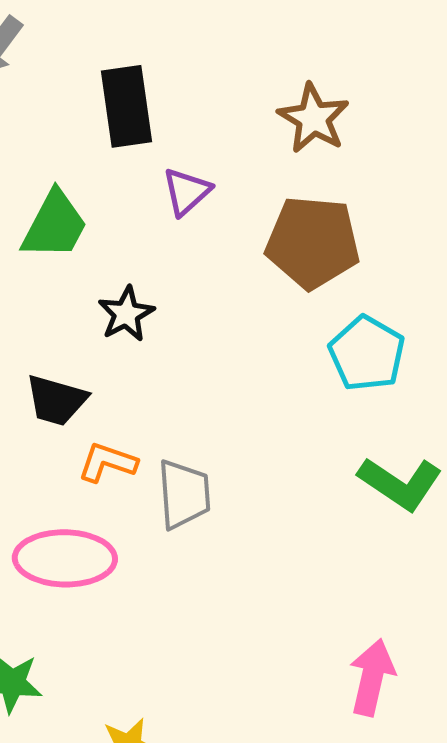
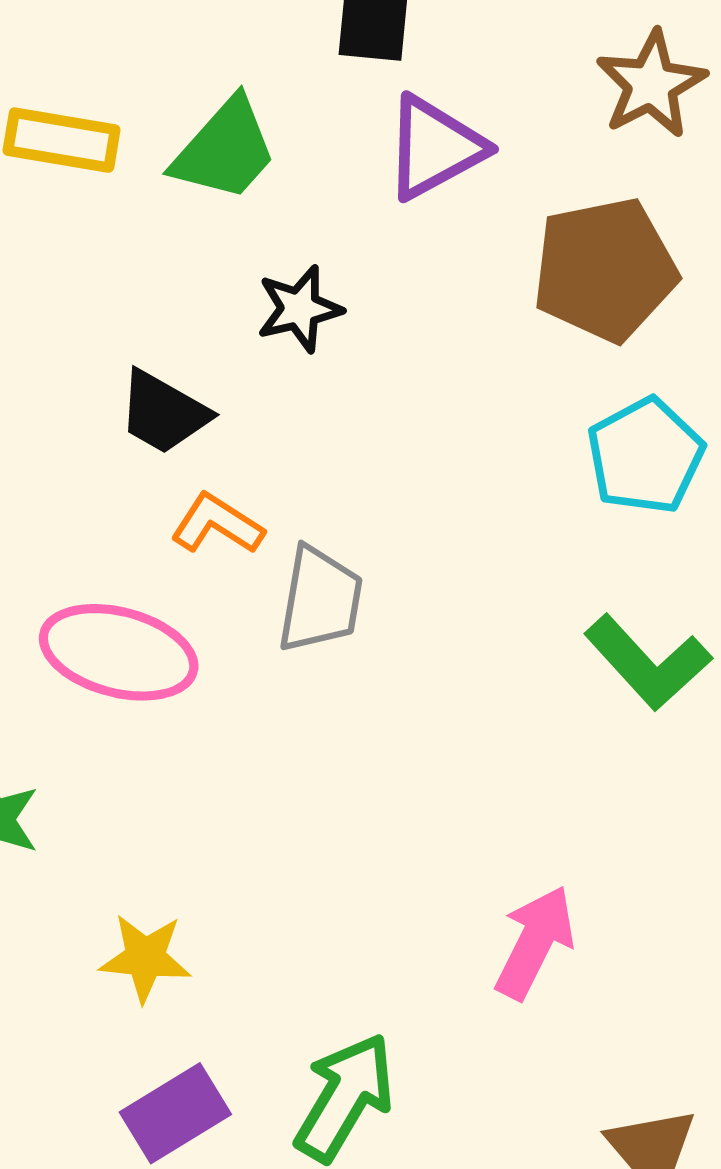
purple triangle: (186, 192) -> (434, 148), size x1.4
brown pentagon: (313, 242) -> (605, 270), turned -30

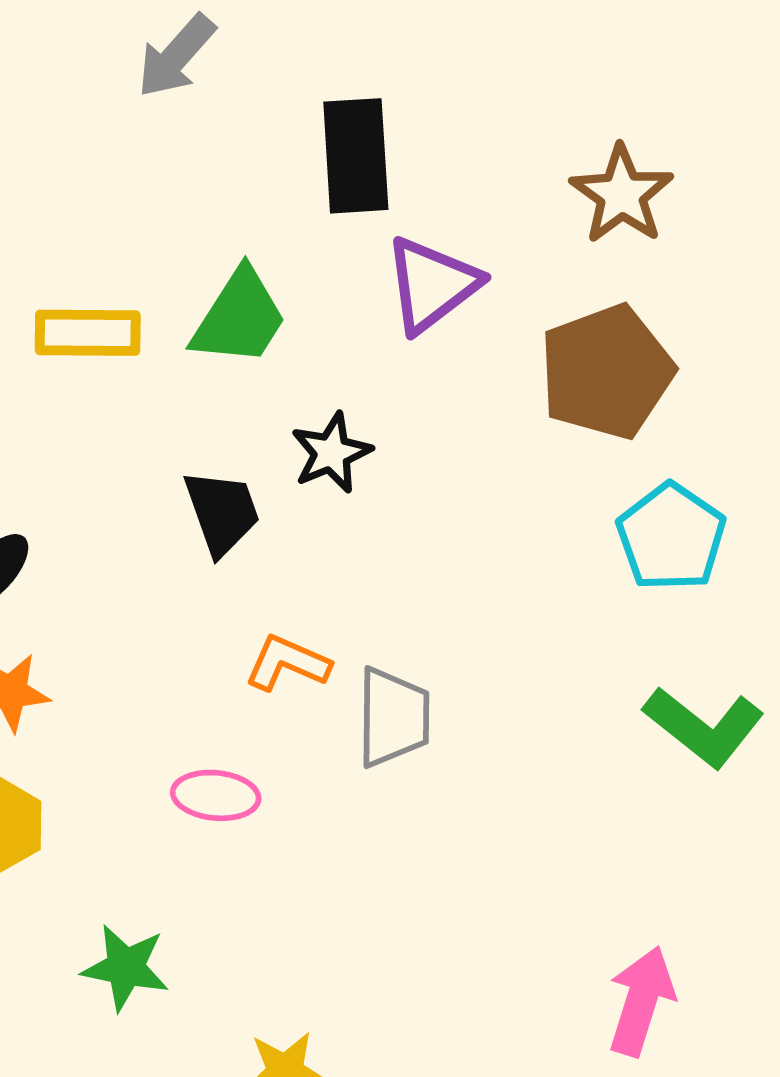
black trapezoid: (163, 412) -> (222, 512), moved, turned -130
pink ellipse: (119, 652) -> (216, 795), size x0.6

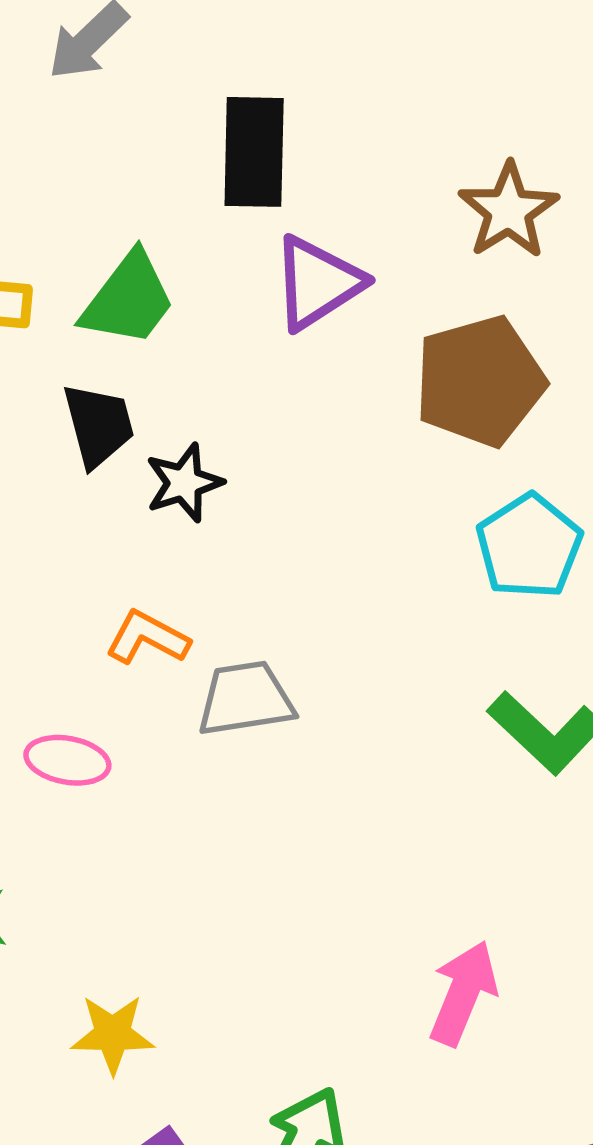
black star: (331, 453) -> (184, 483), moved
black trapezoid: (222, 512) -> (98, 425), moved
gray trapezoid: (393, 717) -> (246, 699), turned -104

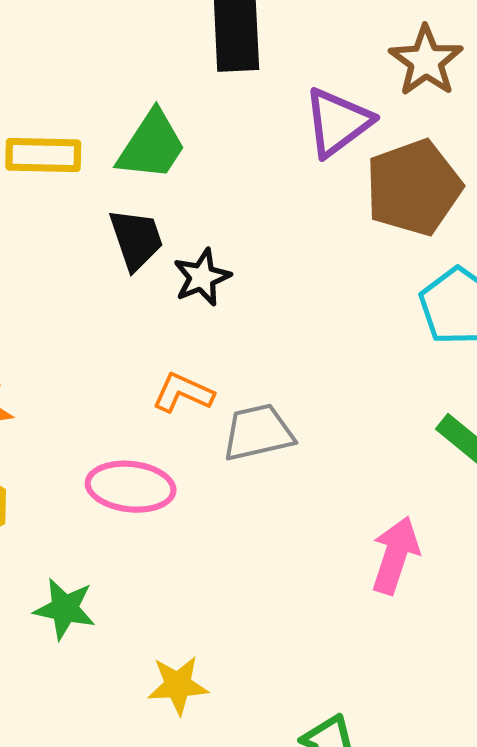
purple triangle: (317, 283) -> (338, 122), moved
pink ellipse: (67, 760) -> (131, 487), size x1.4
pink arrow: (463, 993) -> (395, 555), moved

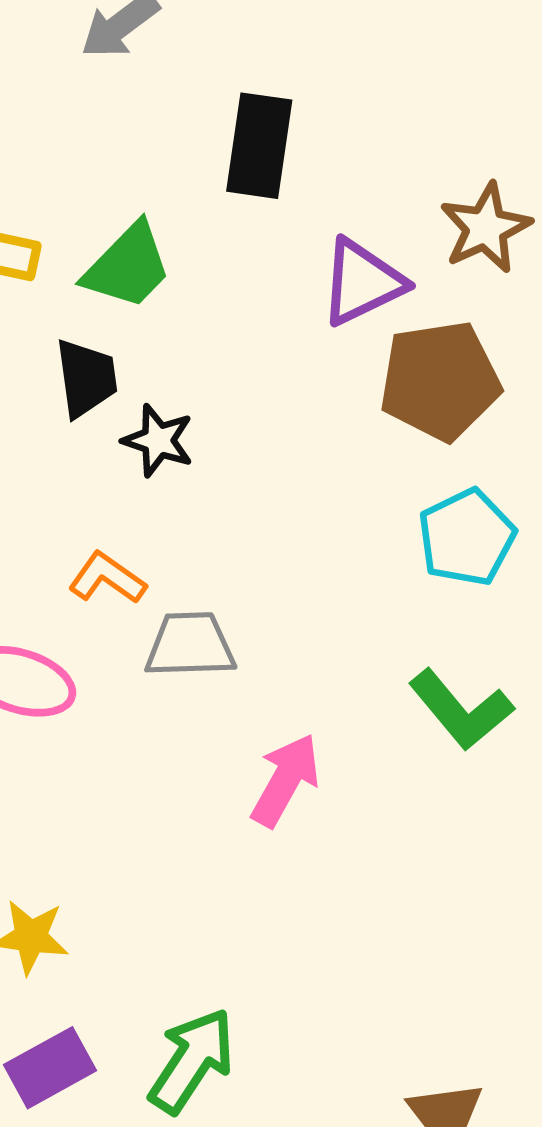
black star: (202, 277) -> (158, 441), turned 30
pink arrow: (395, 555) -> (285, 780), moved

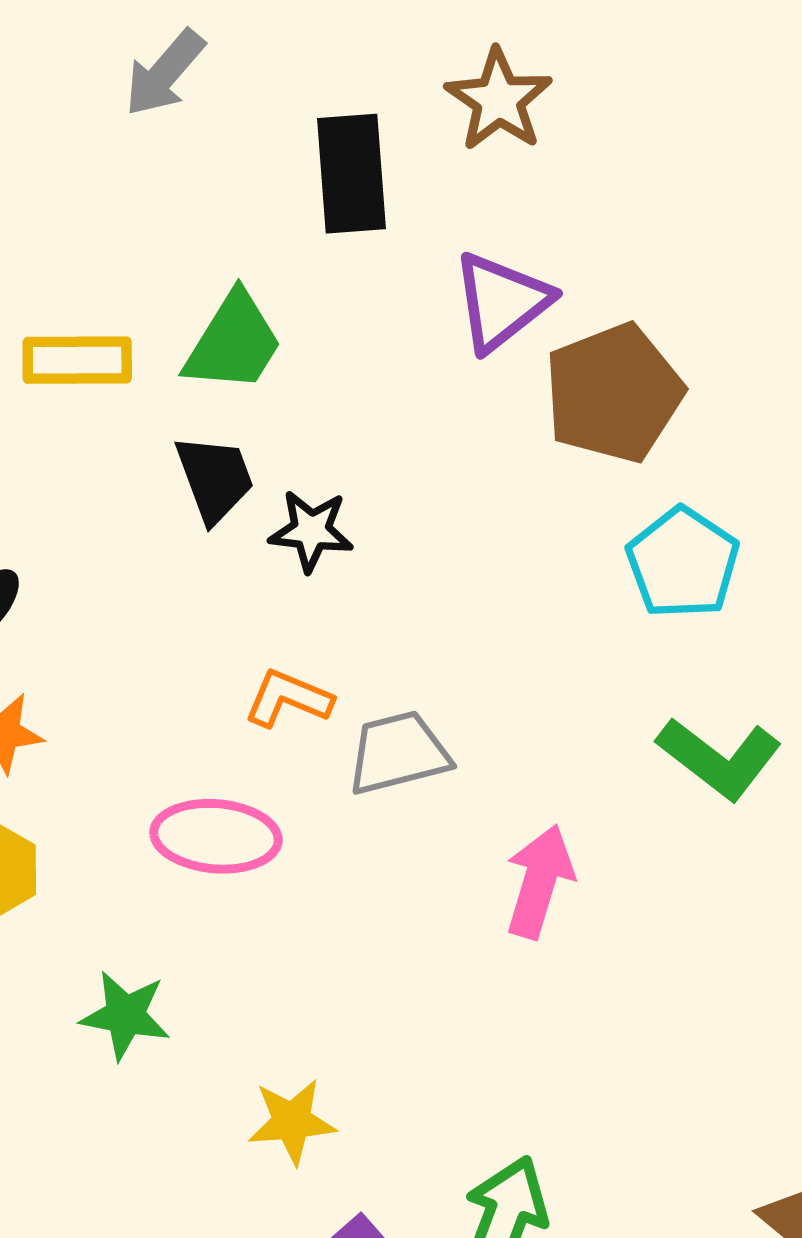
brown star: (486, 228) -> (499, 100), moved

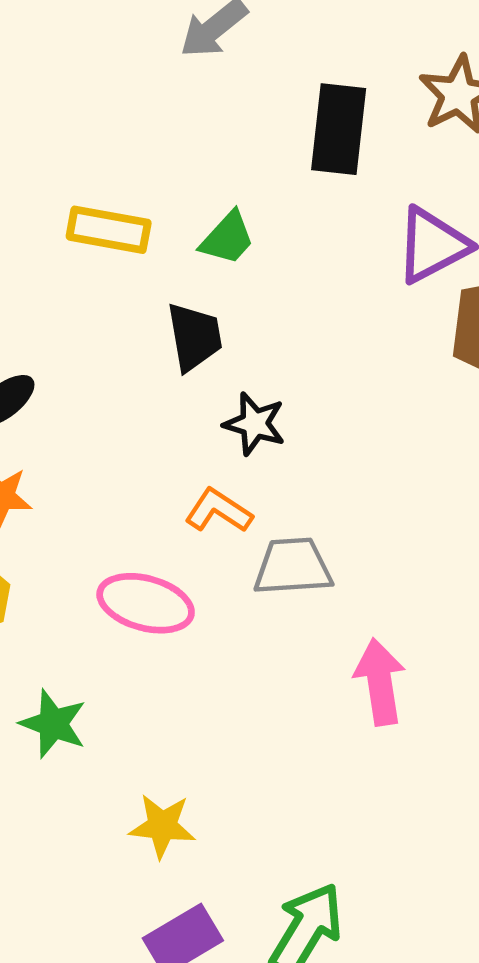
green trapezoid: (234, 342) -> (227, 238), size x0.7
black star: (311, 531) -> (255, 424), moved
pink arrow: (539, 881) -> (380, 682), turned -36

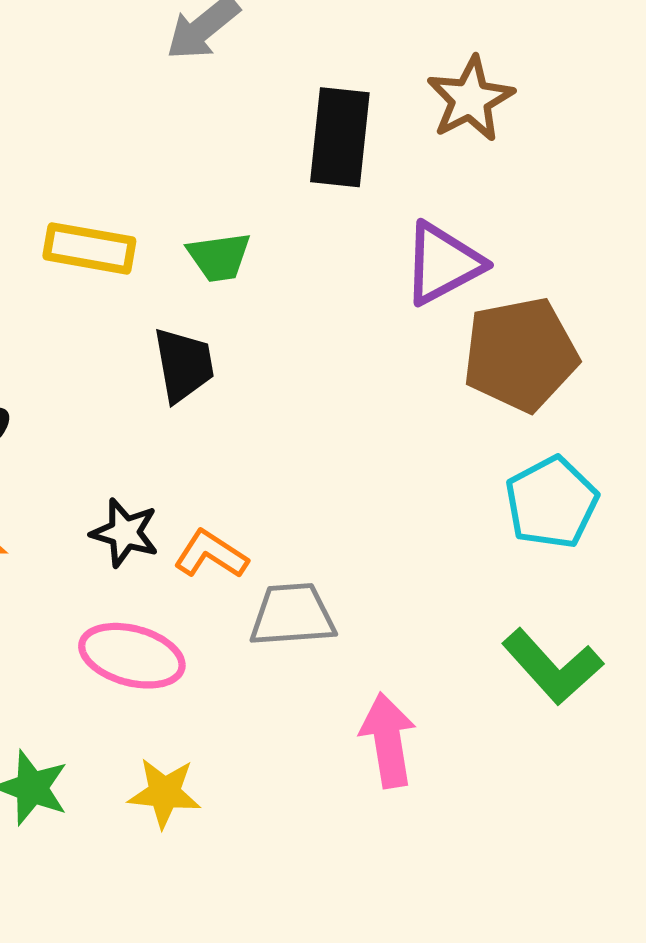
green trapezoid: (227, 238) -> (219, 257), turned 40
black star: (255, 424) -> (125, 533), moved
yellow star: (162, 826) -> (164, 793), moved

